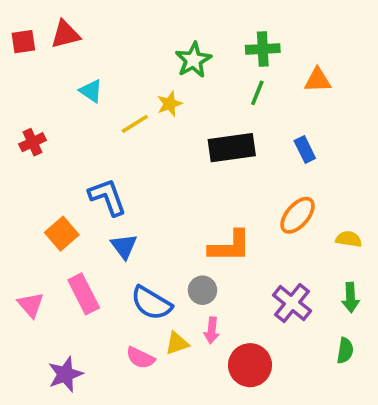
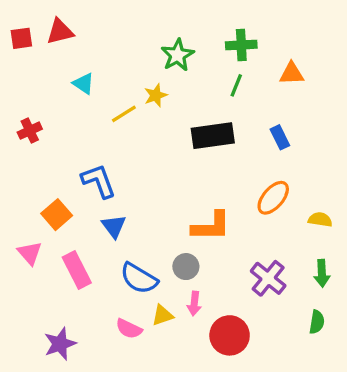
pink triangle: (31, 305) -> (30, 253), moved

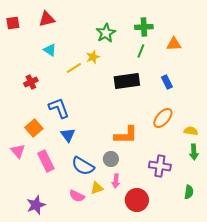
red triangle: (60, 32) -> (47, 19), moved
red cross: (30, 131) -> (31, 82), moved
green arrow: (322, 273) -> (194, 152), moved
purple cross: (268, 278) -> (160, 166), turned -30

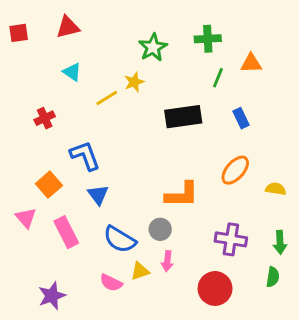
green line: (141, 51) -> (218, 78), moved
green arrow: (194, 152) -> (280, 242), moved
red circle: (137, 200) -> (215, 288), moved

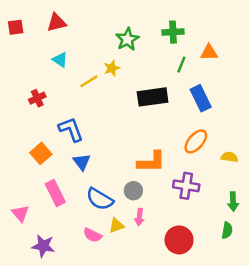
blue rectangle: (241, 118) -> (201, 98), size x1.5
pink triangle: (26, 218) -> (20, 214), moved
purple cross: (231, 239) -> (186, 186), moved
purple star: (52, 296) -> (43, 246), turned 30

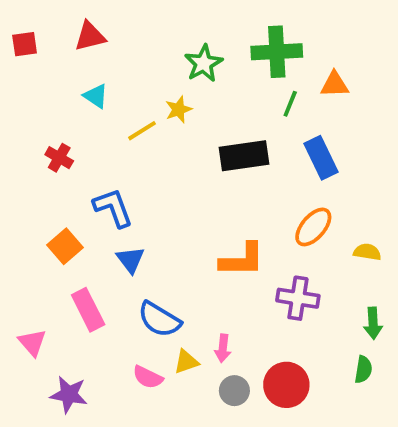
green cross: (173, 32) -> (277, 52), size x1.4
red cross: (37, 98) -> (59, 158), turned -35
gray circle: (133, 191) -> (234, 391), moved

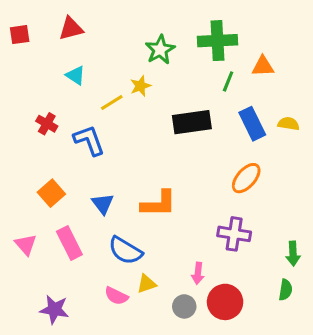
blue L-shape: (113, 208) -> (89, 140), moved
yellow semicircle: (367, 252) -> (288, 124), moved
orange L-shape: (242, 260) -> (159, 204), moved
pink triangle: (32, 342) -> (26, 245), moved
pink arrow: (223, 348) -> (198, 273), moved

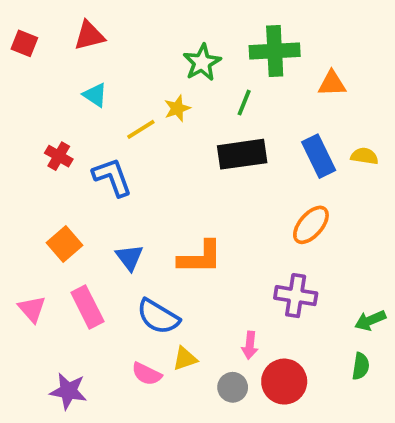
red square: (20, 35) -> (24, 43), turned 30
green line: (228, 81) -> (244, 103), moved
green arrow: (293, 254) -> (370, 320), turned 70

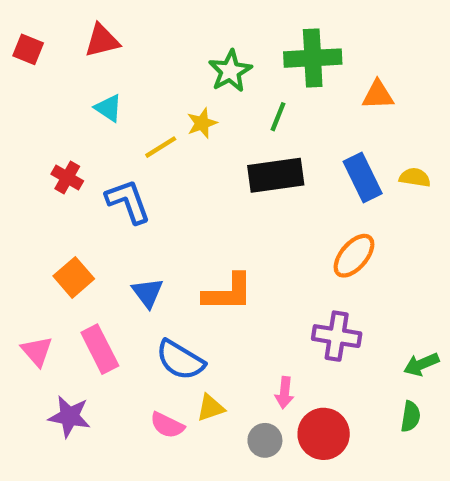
purple star: (68, 391) -> (69, 416), moved

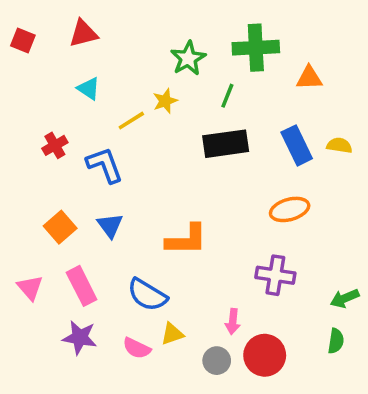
red cross: (67, 177) -> (55, 145), turned 30
orange ellipse: (354, 256) -> (290, 209), turned 33
blue triangle: (148, 293) -> (110, 225), moved
purple star: (69, 416) -> (80, 337), moved

